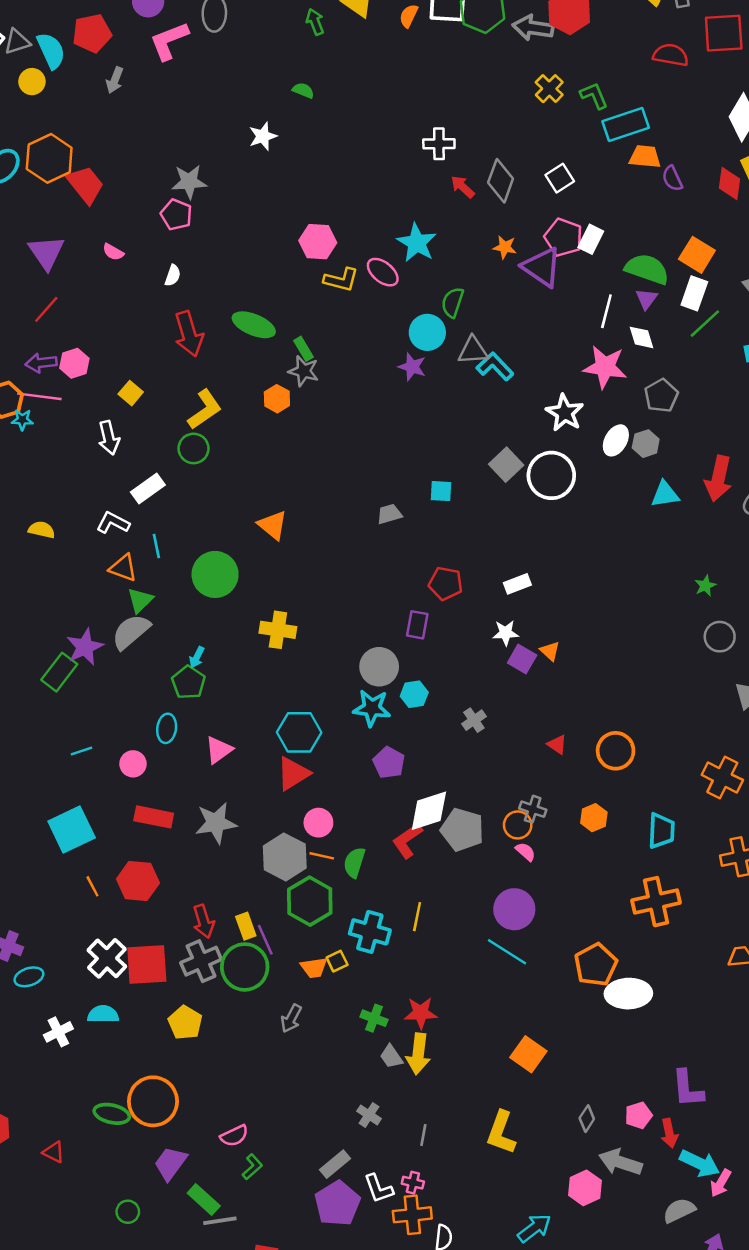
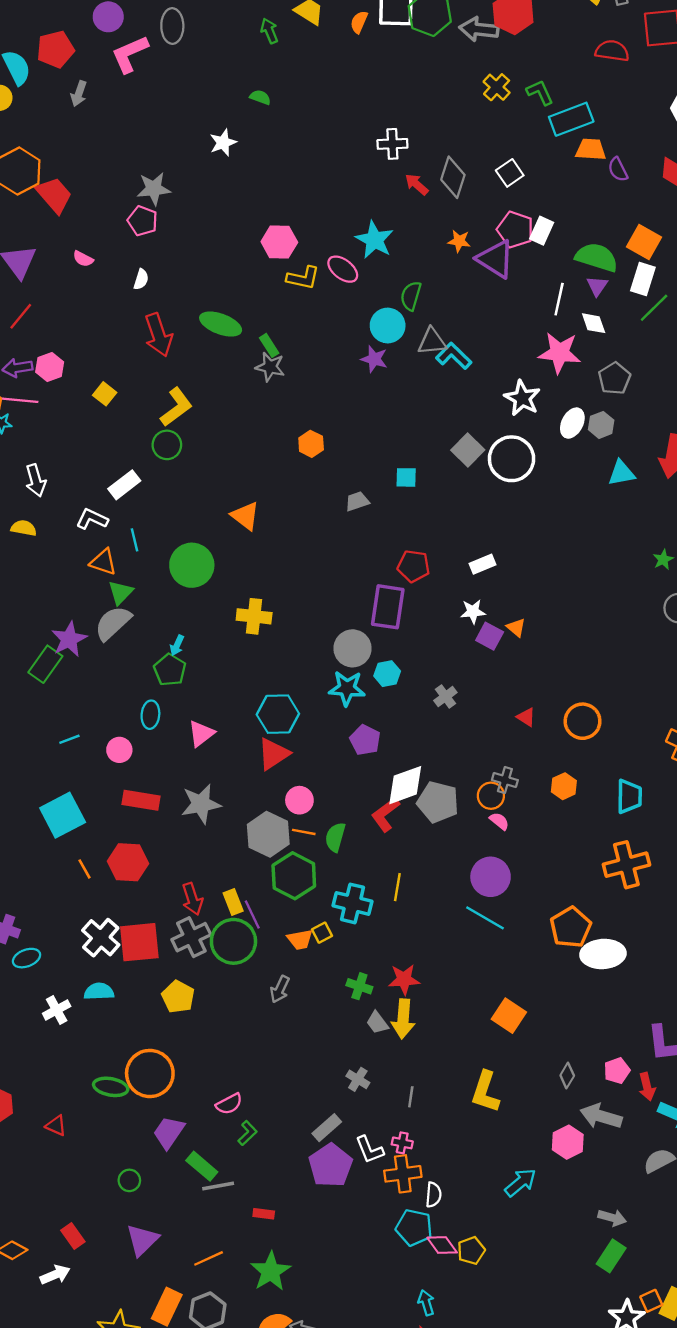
orange hexagon: (277, 399) -> (311, 444), moved
white arrow: (109, 438) -> (36, 480), moved
purple rectangle: (417, 625) -> (388, 607), size x1.6

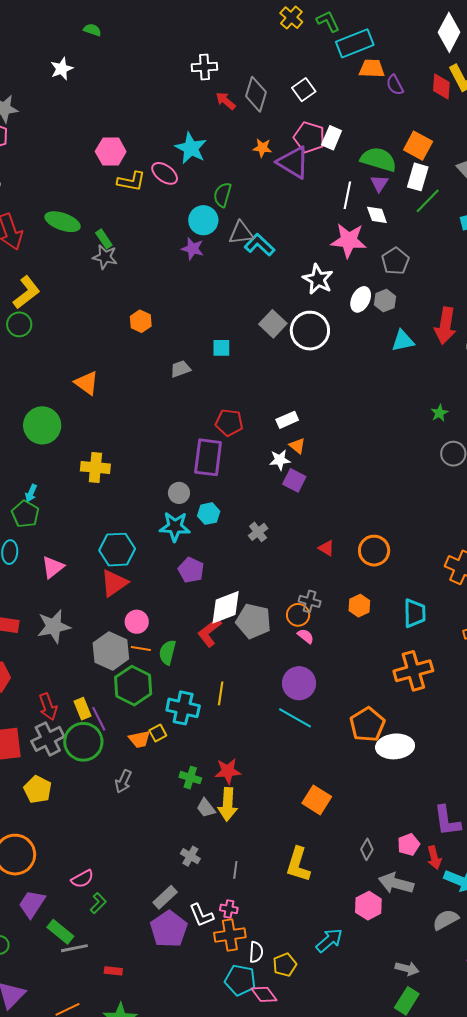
orange triangle: (516, 628) -> (297, 446), moved
gray circle: (353, 648) -> (179, 493), size x0.7
yellow pentagon: (471, 1251) -> (285, 965), moved

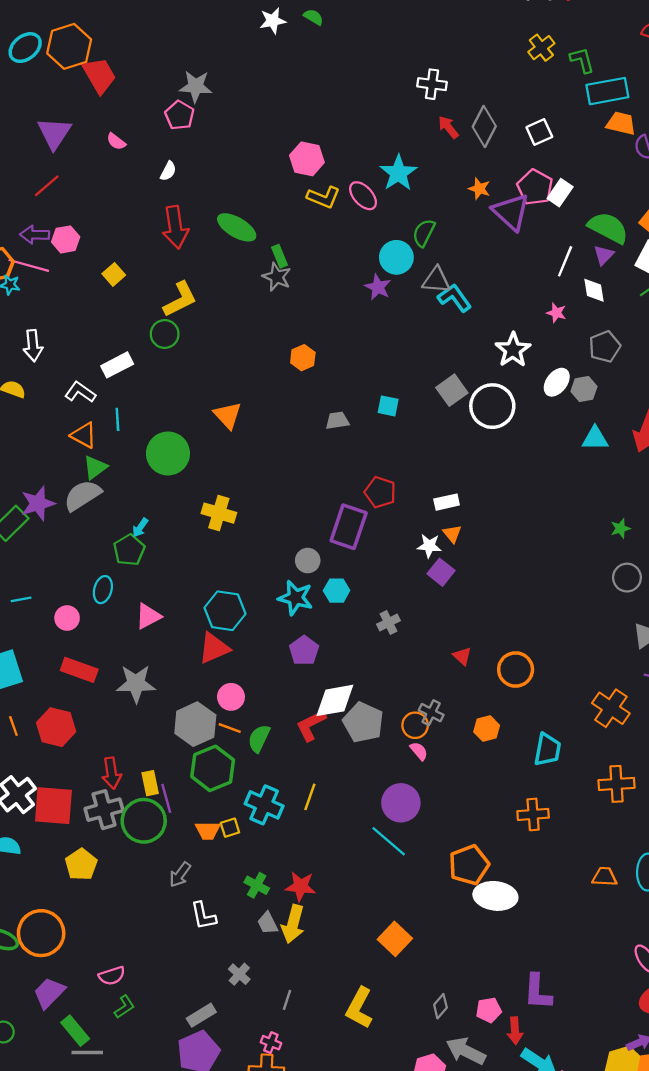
white star: (62, 69) -> (273, 21), moved
pink star: (349, 240) -> (556, 313), size x0.5
orange cross: (413, 671) -> (533, 814), size x0.7
white L-shape: (201, 915) -> (203, 916), moved

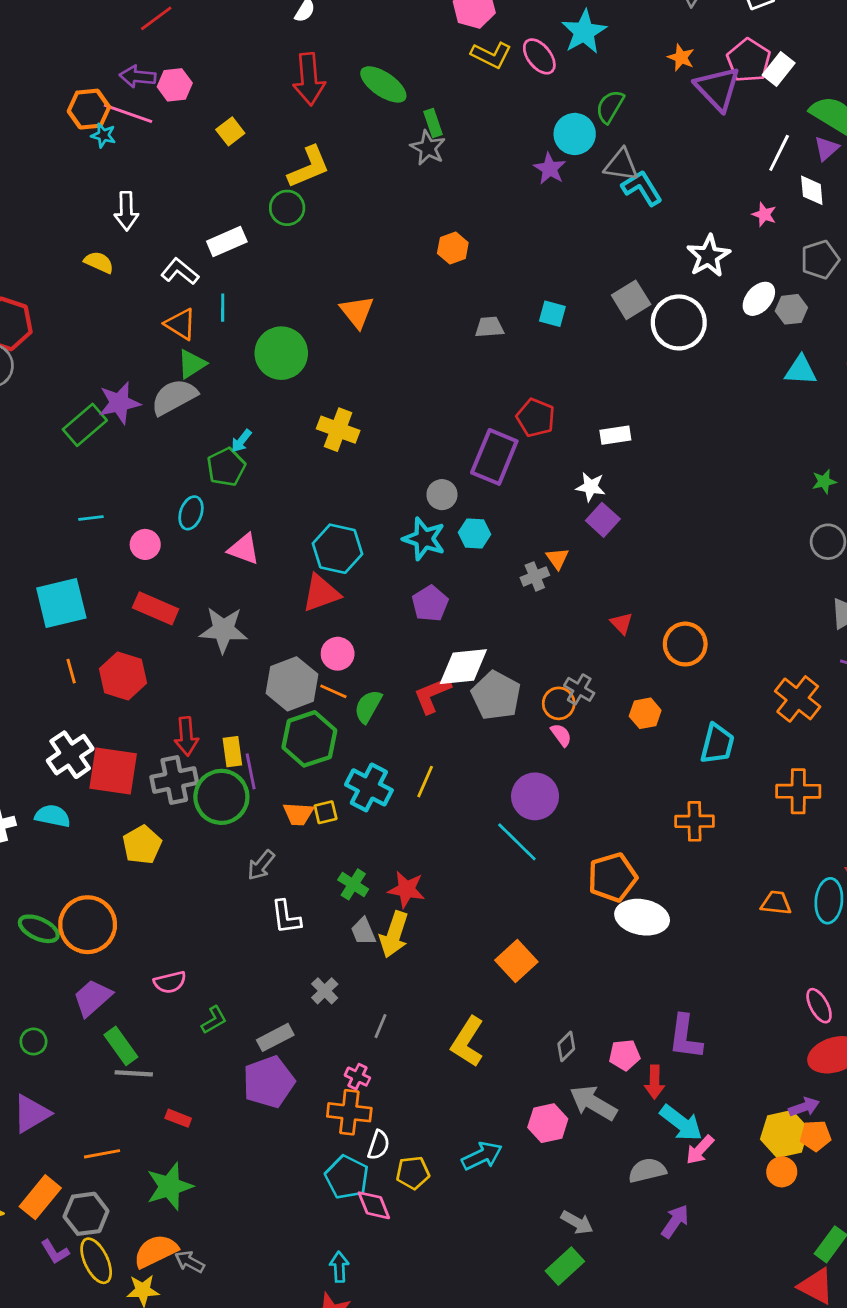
orange triangle: (452, 534) -> (557, 558), moved
pink triangle: (148, 616) -> (244, 549), turned 44
green L-shape: (124, 1007) -> (214, 1020), moved

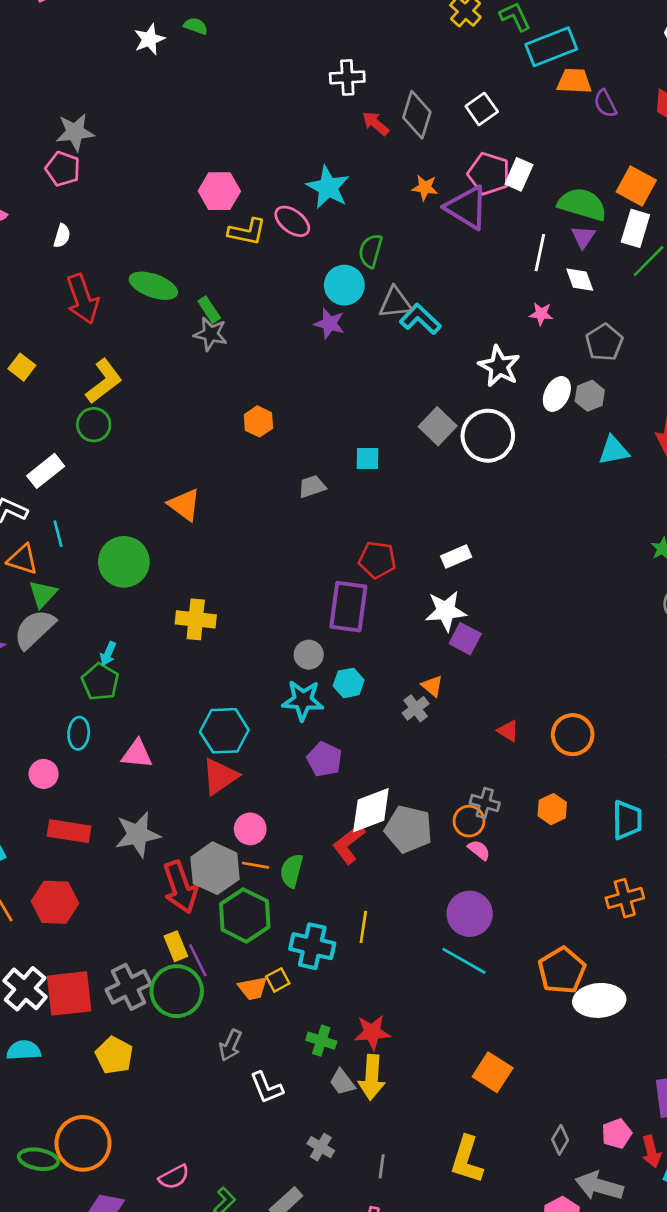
white star: (591, 487) -> (446, 611), size x1.4
red arrow: (186, 736) -> (180, 887), moved, size x1.4

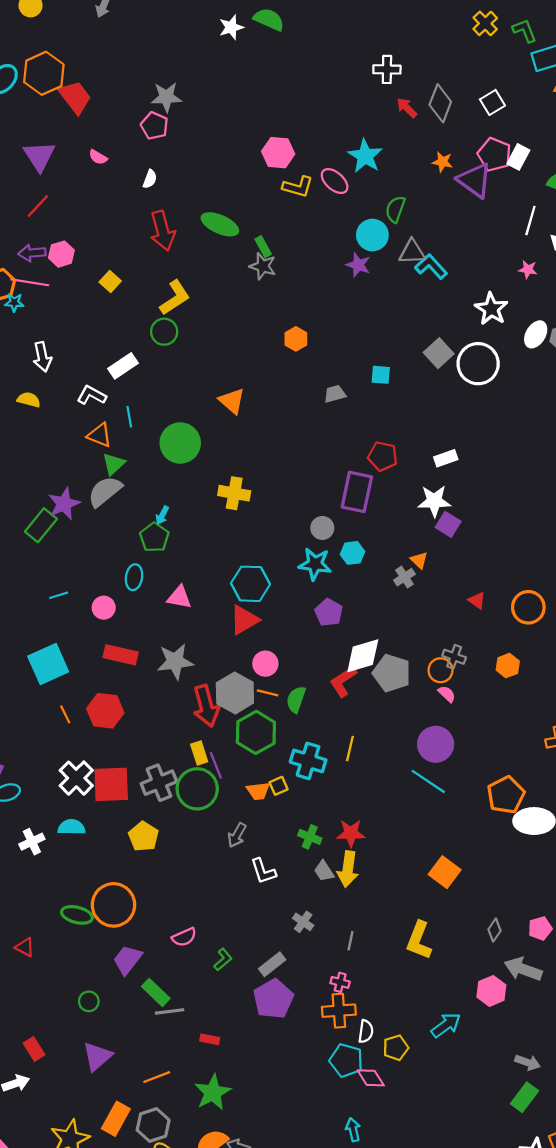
green semicircle: (196, 26) -> (269, 19), size x1.6

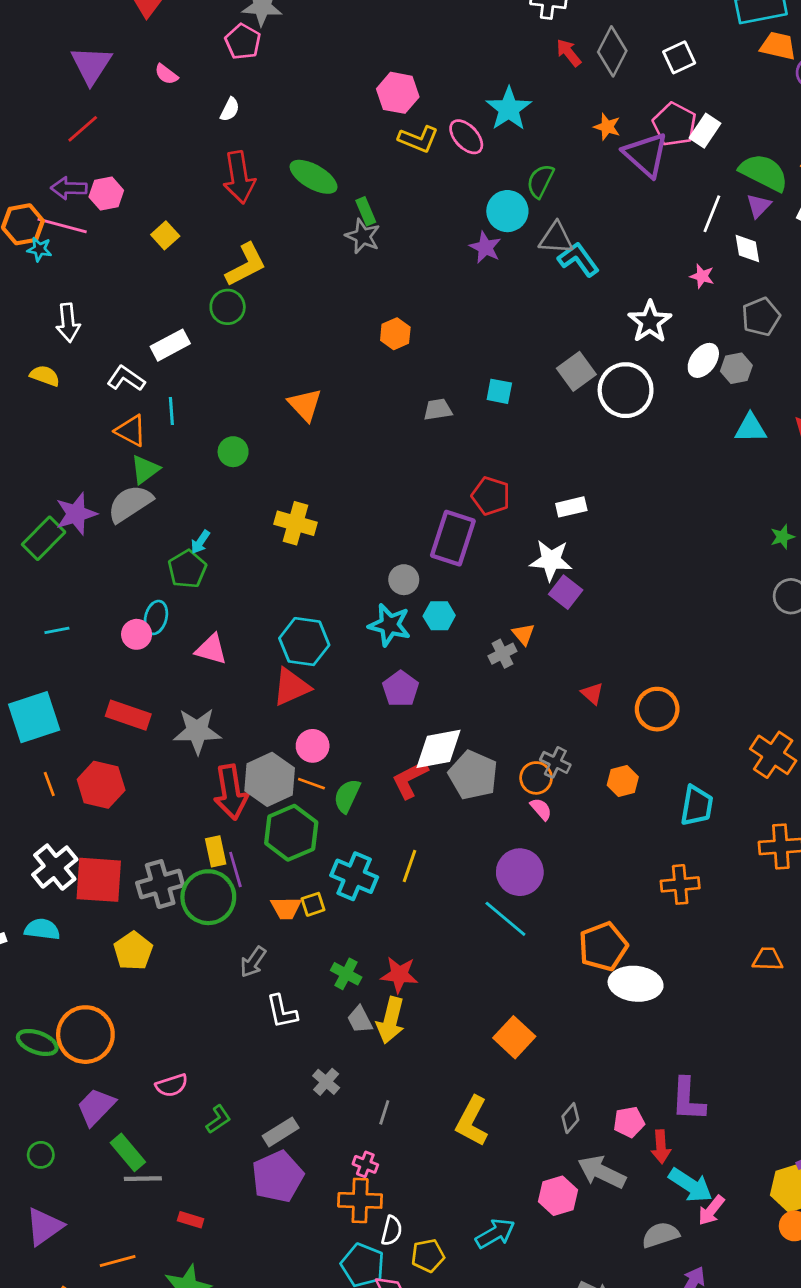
green circle: (180, 443) -> (233, 452), size x0.6
pink circle: (104, 608) -> (137, 634), moved

